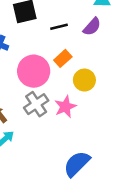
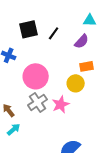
black line: (59, 27) -> (54, 33), moved, turned -40
orange rectangle: (63, 58) -> (87, 66), moved, turned 32

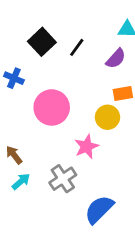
black square: (29, 29) -> (42, 42), turned -30
gray cross: (38, 102) -> (63, 179), moved

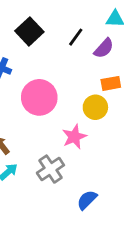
black line: (77, 47) -> (76, 37), moved
blue semicircle: (99, 209) -> (87, 200), size x0.7

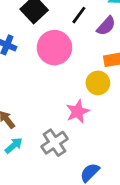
pink circle: (39, 97) -> (54, 48), moved

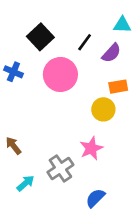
pink star: (78, 111) -> (91, 148), moved
cyan arrow: (14, 145) -> (26, 183), moved

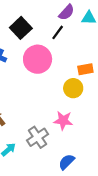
purple semicircle: (111, 53) -> (67, 12), moved
pink star: (91, 148) -> (63, 121), turned 30

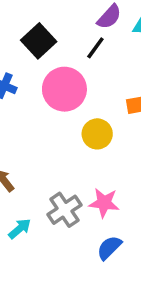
yellow circle: (73, 88) -> (97, 134), moved
pink star: (63, 121) -> (104, 203), moved

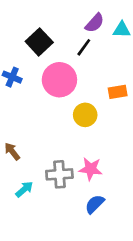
gray cross: (64, 210) -> (59, 174), turned 30

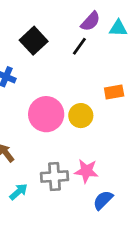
pink circle: (59, 80) -> (46, 114), moved
blue semicircle: (95, 204) -> (103, 200), moved

